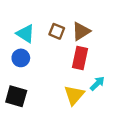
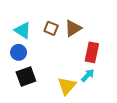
red rectangle: (80, 58) -> (92, 52), moved
black square: (16, 96) -> (26, 76), moved, turned -36

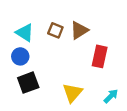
cyan arrow: (88, 75) -> (111, 96), moved

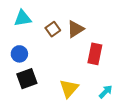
brown square: (55, 30) -> (53, 29), turned 32
cyan triangle: (25, 33) -> (23, 18), moved, turned -42

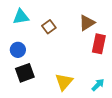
brown triangle: (75, 29) -> (87, 23), moved
red rectangle: (95, 54) -> (99, 44), moved

